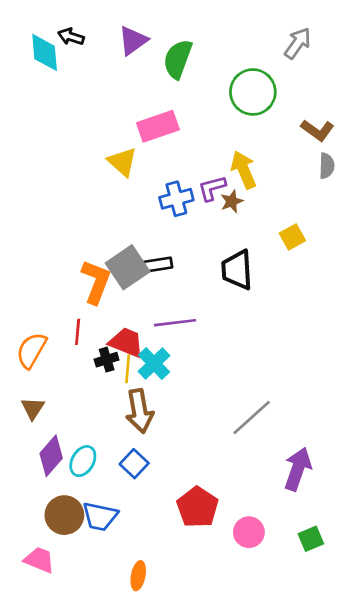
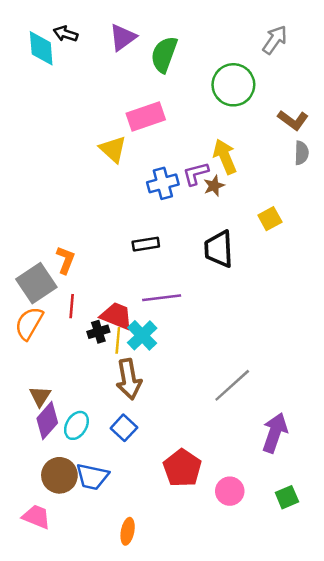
gray square: (128, 267) -> (36, 283), moved
orange L-shape: (96, 282) -> (66, 260), moved, size x0.7
brown triangle: (33, 408) -> (40, 396), moved

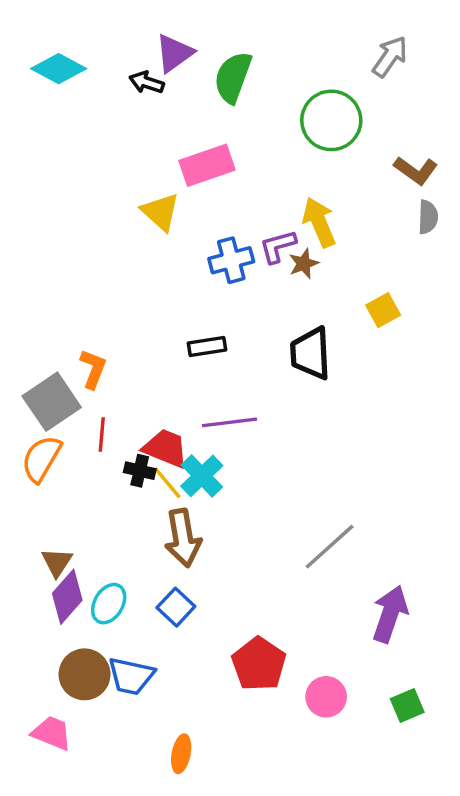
black arrow: (66, 34) -> (147, 82), moved
cyan diamond: (41, 48) -> (59, 69), turned -57
black cross: (98, 332) -> (140, 471), turned 30
yellow line: (118, 340) -> (167, 483), turned -45

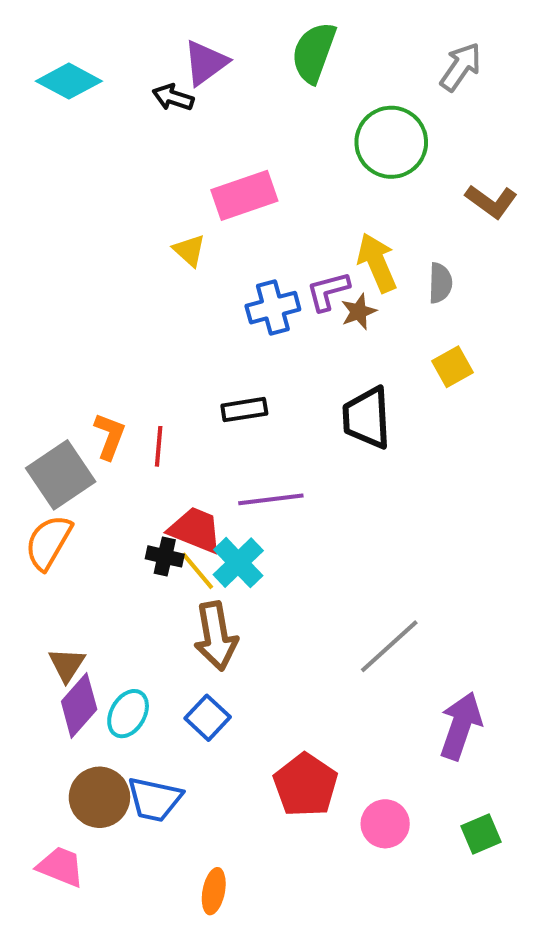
green semicircle: (233, 77) -> (314, 52), moved
yellow triangle: (160, 212) -> (189, 250), size x0.7
gray semicircle: (428, 217) -> (440, 283), moved
red line: (102, 434) -> (159, 446), moved

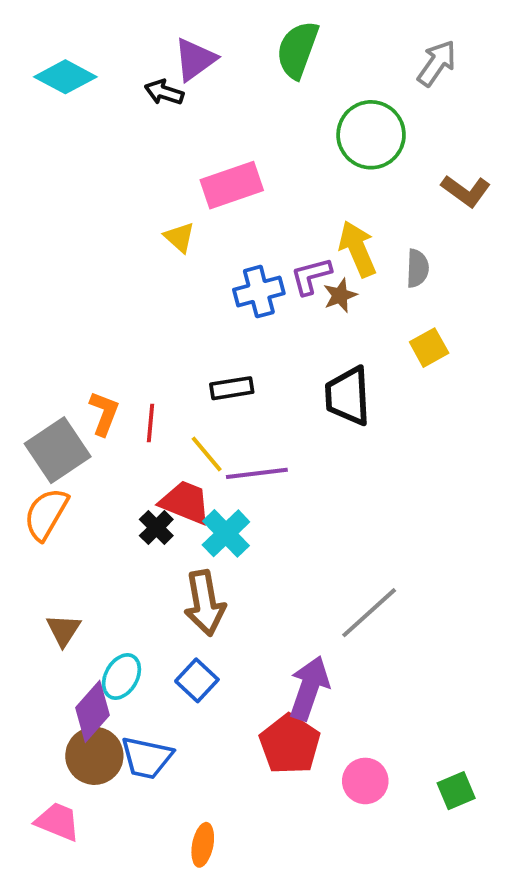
black cross: (165, 556) -> (156, 528), turned 32
yellow line: (197, 571) -> (207, 454), moved
purple diamond: (79, 705) -> (92, 711), moved
purple arrow: (461, 726) -> (309, 688), moved

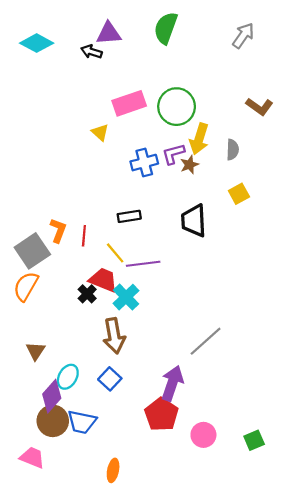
purple triangle: (195, 59) -> (109, 33), turned 32
green circle: (371, 135) -> (177, 107), moved
yellow arrow: (357, 249) -> (199, 139), turned -140

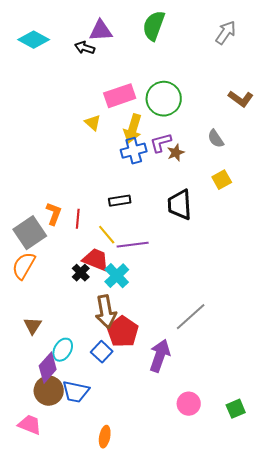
yellow arrow: (199, 139) -> (133, 129), moved
gray semicircle: (233, 150) -> (216, 139), turned 144
red pentagon: (161, 414) -> (123, 332), moved

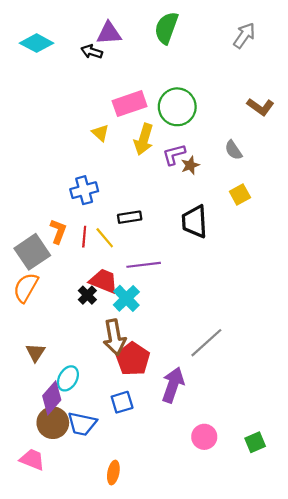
blue cross: (134, 151) -> (84, 190), moved
yellow line: (107, 235) -> (105, 238), moved
blue square: (102, 352) -> (122, 402), moved, turned 30

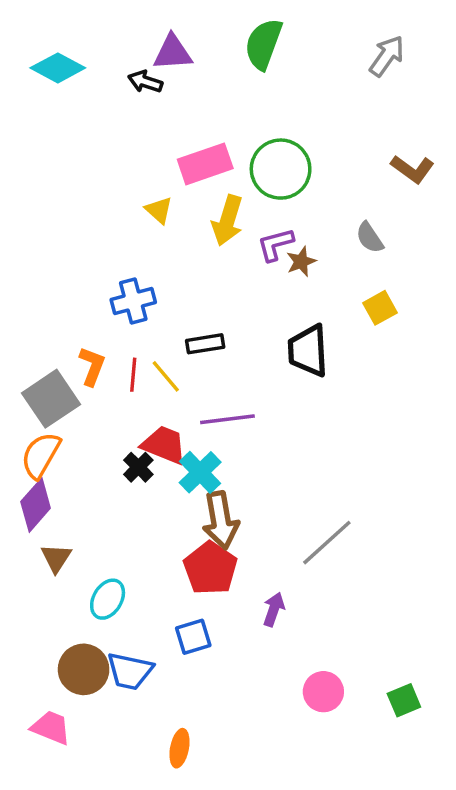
brown arrow: (114, 337) -> (221, 520), moved
purple arrow: (173, 385) -> (274, 609), size x0.6
purple diamond: (52, 398) -> (36, 505), moved

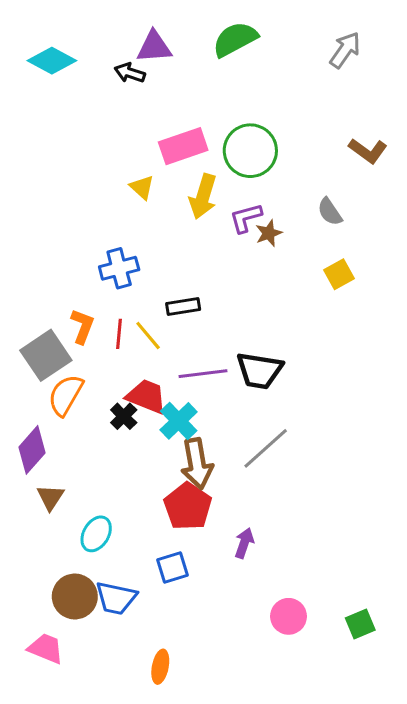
green semicircle: (263, 44) -> (235, 39), turned 42
black trapezoid: (308, 351) -> (260, 371), moved, turned -78
orange semicircle: (41, 455) -> (66, 395), moved
gray line: (327, 543) -> (266, 448), moved

